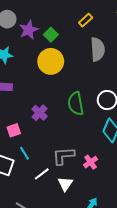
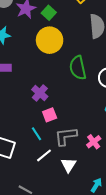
green semicircle: (76, 104) -> (78, 68), moved
pink square: (14, 130) -> (50, 115), moved
cyan line: (24, 153) -> (36, 134), moved

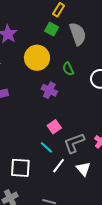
green square: (49, 13) -> (52, 29), moved
green semicircle: (78, 68) -> (68, 69), moved, size x0.6
purple cross: (40, 93) -> (49, 90), moved

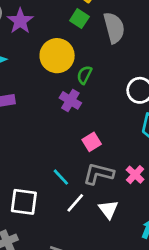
green semicircle: (68, 69) -> (84, 75), moved, turned 48
pink square: (54, 127) -> (92, 142), moved
gray L-shape: (74, 143) -> (98, 174), turned 30

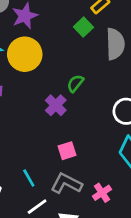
yellow circle: (57, 56) -> (25, 54), moved

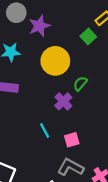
yellow circle: (25, 54) -> (55, 61), moved
cyan line: (29, 178) -> (45, 130), moved

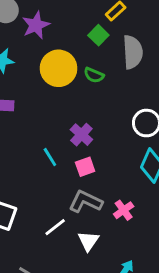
green semicircle: (80, 84) -> (94, 75), moved, turned -105
purple cross: (63, 101) -> (81, 135), moved

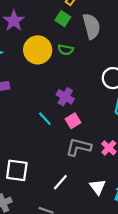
white line: (55, 227) -> (60, 182), moved
white triangle: (88, 241) -> (98, 187), moved

